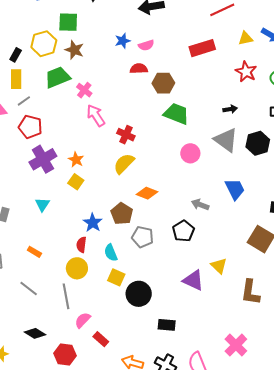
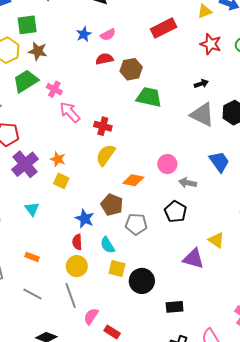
pink circle: (190, 153) -> (167, 164), moved

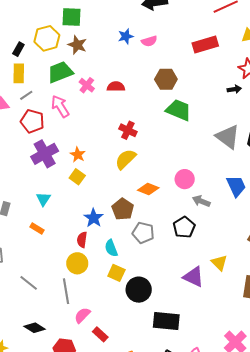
red semicircle: (104, 59) -> (116, 87), moved
black arrow: (201, 84) -> (234, 89), moved
pink arrow: (70, 112) -> (60, 106), moved
orange rectangle: (32, 257) -> (37, 228), moved
black rectangle: (175, 307) -> (166, 321), size x1.5

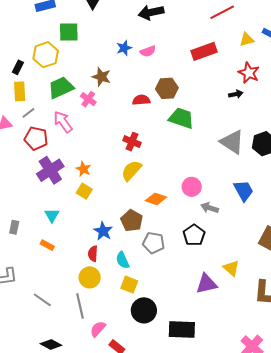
brown star: (77, 45) -> (101, 77), moved
red semicircle: (116, 87) -> (141, 100), moved
purple triangle: (193, 277) -> (206, 284), turned -35
black circle: (139, 290) -> (144, 310), moved

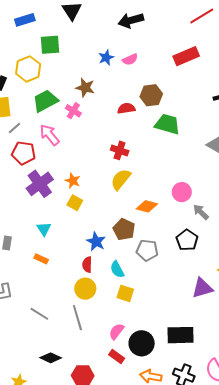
gray arrow: (210, 208) -> (201, 212), turned 30
black circle: (144, 310) -> (142, 343), moved
pink semicircle: (98, 329) -> (116, 331), moved

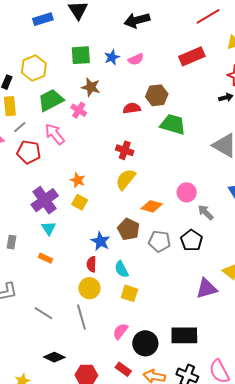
blue rectangle: (25, 20) -> (43, 19), moved
green square: (50, 45) -> (81, 55), moved
purple cross: (40, 184) -> (45, 200), moved
gray pentagon: (147, 250) -> (160, 241), moved
red rectangle: (117, 356) -> (123, 369), moved

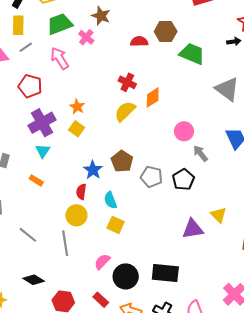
green trapezoid: (173, 124) -> (192, 54), moved
red pentagon: (29, 152) -> (30, 86), moved
orange diamond: (152, 206) -> (153, 97), moved, turned -55

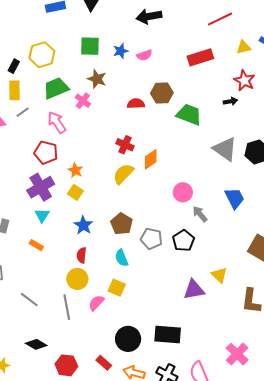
red pentagon: (30, 86) -> (46, 153), moved
blue star: (93, 170) -> (83, 225), moved
cyan semicircle: (110, 200) -> (122, 258), moved
pink semicircle: (102, 262) -> (96, 303), moved

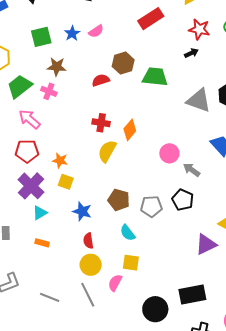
cyan triangle: (42, 215) -> (40, 213), turned 42

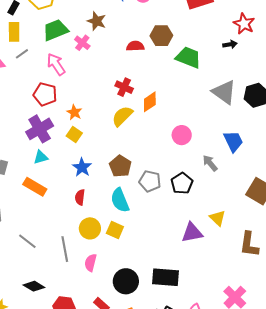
gray arrow: (192, 170) -> (210, 163), moved
cyan semicircle: (128, 233) -> (120, 200), size x1.4
orange rectangle: (42, 243) -> (35, 187), size x1.6
yellow circle: (91, 265) -> (90, 228), moved
pink semicircle: (115, 283) -> (91, 263), moved, turned -30

